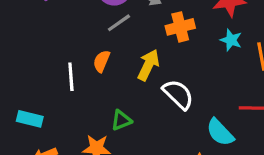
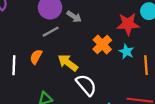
orange cross: (180, 27) -> (102, 45), moved, turned -36
yellow arrow: (148, 65) -> (68, 63), turned -85

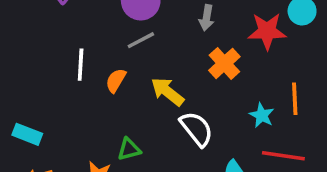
gray arrow: (74, 17) -> (207, 18), moved, turned 64
cyan star: (126, 52) -> (262, 115), moved
white line: (14, 65) -> (81, 65), moved

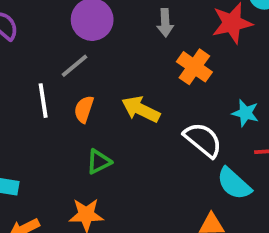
gray line: (141, 40) -> (75, 66), moved
white semicircle: (196, 129) -> (203, 140), moved
green triangle: (129, 149) -> (99, 162), moved

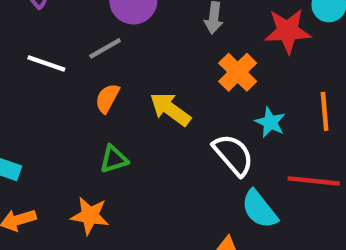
white line: (43, 101) -> (46, 64), moved, turned -72
cyan star: (245, 113) -> (270, 122), moved

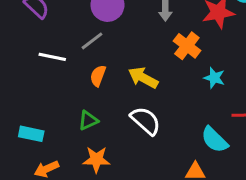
white semicircle: (233, 155) -> (146, 121), moved
green triangle: (114, 159) -> (88, 120), moved

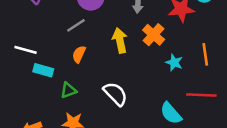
white line: (52, 57) -> (26, 50), moved
yellow arrow: (143, 78) -> (120, 40), moved, turned 45
cyan rectangle: (31, 134) -> (43, 70), moved

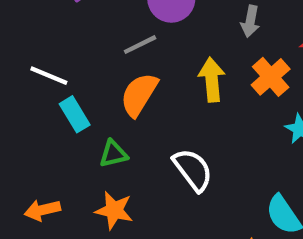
orange semicircle: (79, 54) -> (139, 95), size x1.5
cyan rectangle: (43, 70) -> (75, 114), turned 36

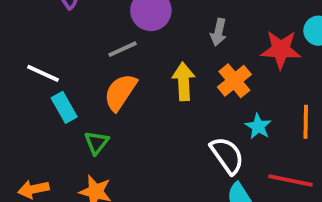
green triangle: (113, 154) -> (96, 143), turned -40
white semicircle: (193, 170) -> (227, 155), moved

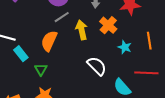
gray line: (123, 49) -> (62, 17), moved
white semicircle: (227, 155) -> (97, 66), moved

